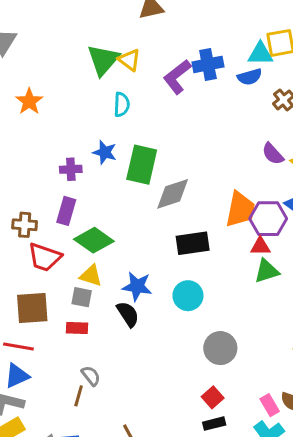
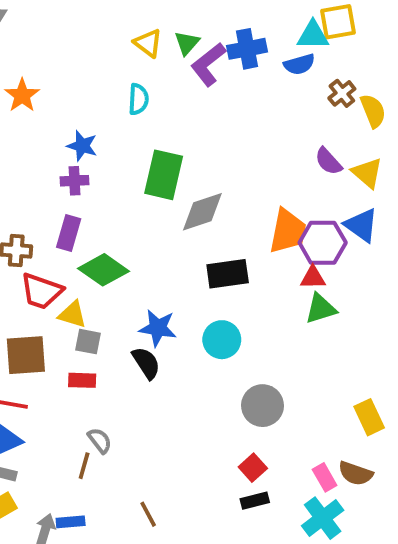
green triangle: (103, 60) -> (187, 43), moved, size x0.6
blue star: (105, 152) -> (82, 146), moved
yellow triangle: (91, 276) -> (72, 314), moved

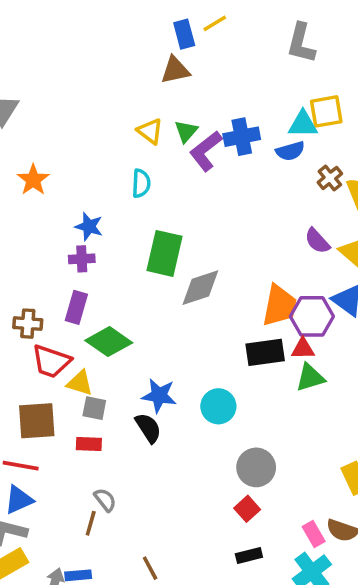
black rectangle: (228, 274) -> (265, 352), moved
red square: (253, 468) -> (247, 509), moved

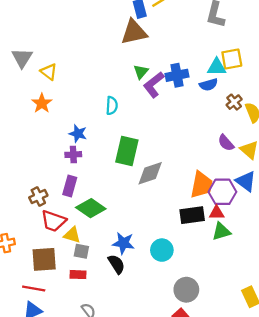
brown triangle: (175, 70) -> (134, 32), size x1.4
yellow triangle: (150, 131) -> (49, 72), moved
brown cross: (28, 324) -> (38, 196), turned -30

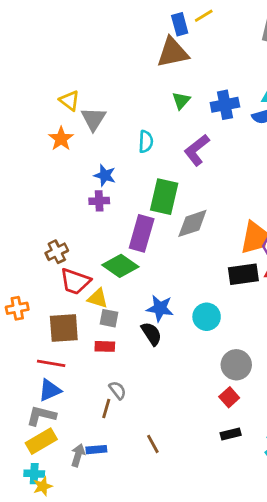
gray triangle: (22, 58) -> (94, 119), moved
purple L-shape: (154, 85) -> (197, 150), moved
purple rectangle: (70, 186) -> (142, 233), moved, size x1.4

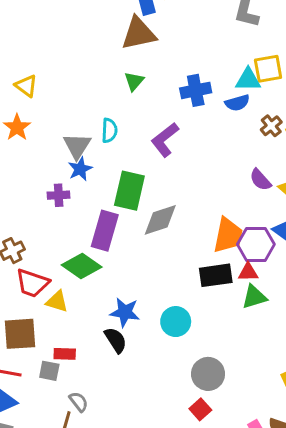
green triangle: (181, 101) -> (134, 81), moved
gray triangle: (94, 119) -> (77, 146), moved
blue star: (105, 175) -> (80, 169), moved, turned 30
gray square: (109, 318) -> (49, 371), moved

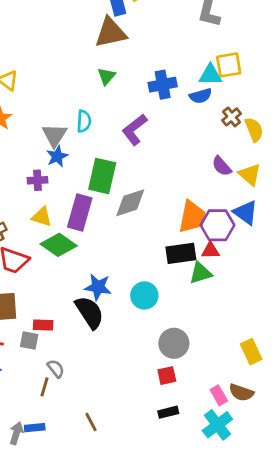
green triangle: (254, 297) -> (201, 273), moved
yellow triangle: (57, 302) -> (42, 217), moved
black semicircle: (116, 340) -> (90, 312), size x1.4
red square: (200, 409) -> (167, 376), turned 30

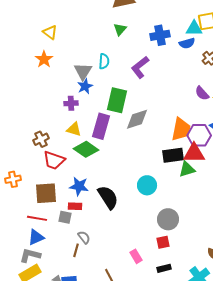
red triangle: (210, 251) -> (194, 153), size x1.6
blue star: (98, 287) -> (79, 186), moved
pink rectangle: (219, 395) -> (136, 256), moved

